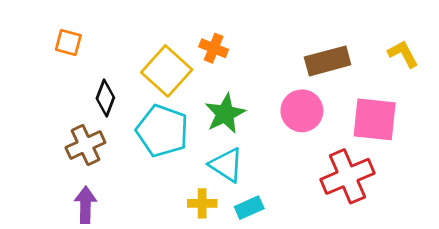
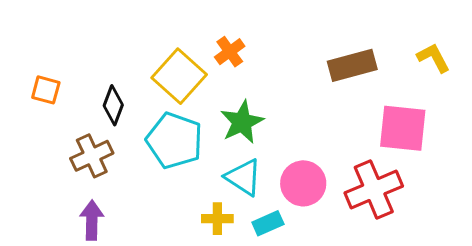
orange square: (68, 42) -> (46, 90), moved
orange cross: (214, 48) -> (230, 52), turned 32
pink circle: (302, 111) -> (303, 183), moved

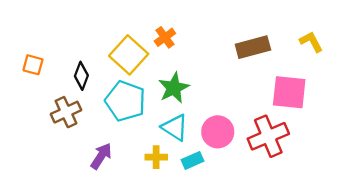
purple arrow: (92, 220) -> (101, 156), moved, turned 32

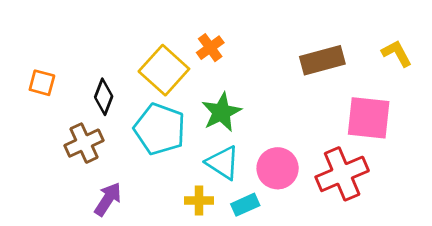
purple arrow: (101, 156) -> (108, 199), moved

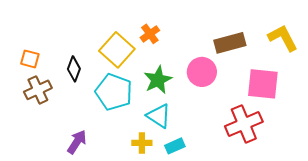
yellow L-shape: (397, 53) -> (283, 38), size x1.4
brown cross: (84, 143) -> (38, 90), moved
pink circle: (278, 168) -> (202, 72), moved

